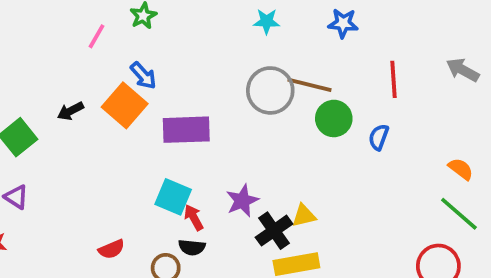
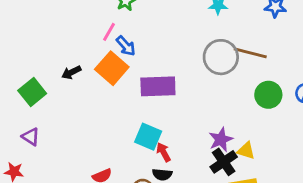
pink line: (97, 36) -> (109, 32), moved
green circle: (334, 118) -> (268, 95), moved
purple star: (242, 201) -> (221, 139), moved
yellow triangle: (304, 216) -> (246, 151), turned 30

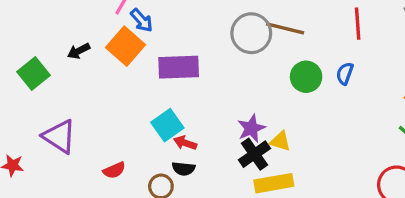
purple triangle: (31, 137) -> (59, 136), moved, size x1.6
cyan square: (148, 137) -> (167, 125), turned 32
red arrow: (164, 152) -> (185, 143), turned -42

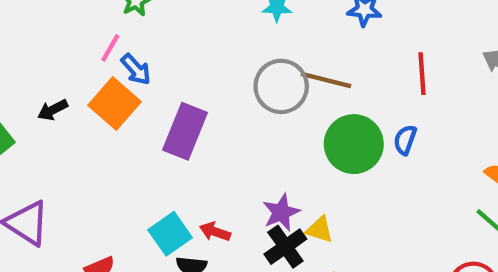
purple rectangle: (179, 67) -> (185, 131), turned -66
green circle: (306, 77) -> (354, 144), size x1.4
cyan square: (167, 125) -> (170, 234), moved
red arrow: (185, 143) -> (215, 232), moved

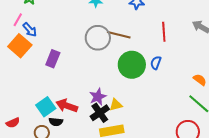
purple rectangle: (185, 131) -> (53, 59), size x0.7
yellow triangle: (320, 230) -> (116, 105), turned -32
red arrow: (215, 232) -> (67, 106), size x1.5

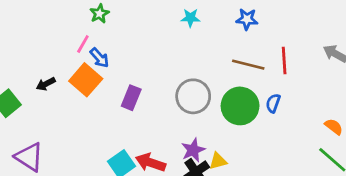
brown line: (119, 35) -> (248, 65), moved
gray circle: (98, 38) -> (193, 96), moved

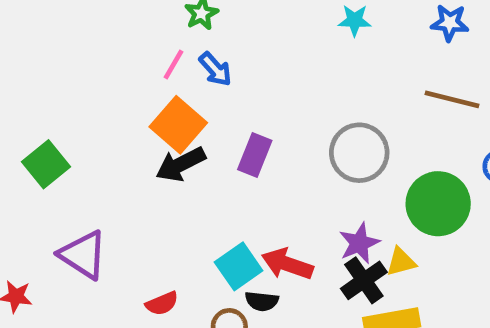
blue arrow: (99, 58) -> (215, 69), moved
black arrow: (46, 84) -> (181, 164), moved, size x1.5
green circle: (240, 106) -> (438, 204), moved

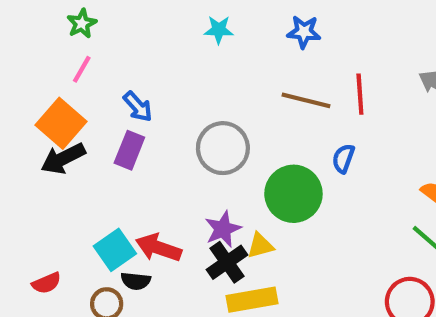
pink line: (174, 65) -> (82, 69), moved
blue arrow: (215, 69) -> (138, 107), moved

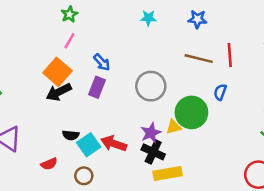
yellow triangle: (260, 246) -> (174, 127), moved
black cross: (227, 262) -> (153, 152), turned -30
black semicircle: (136, 281) -> (71, 135), moved

